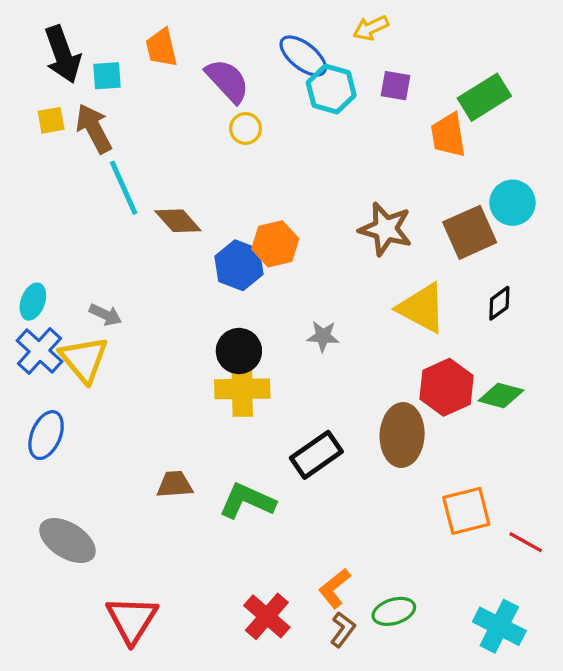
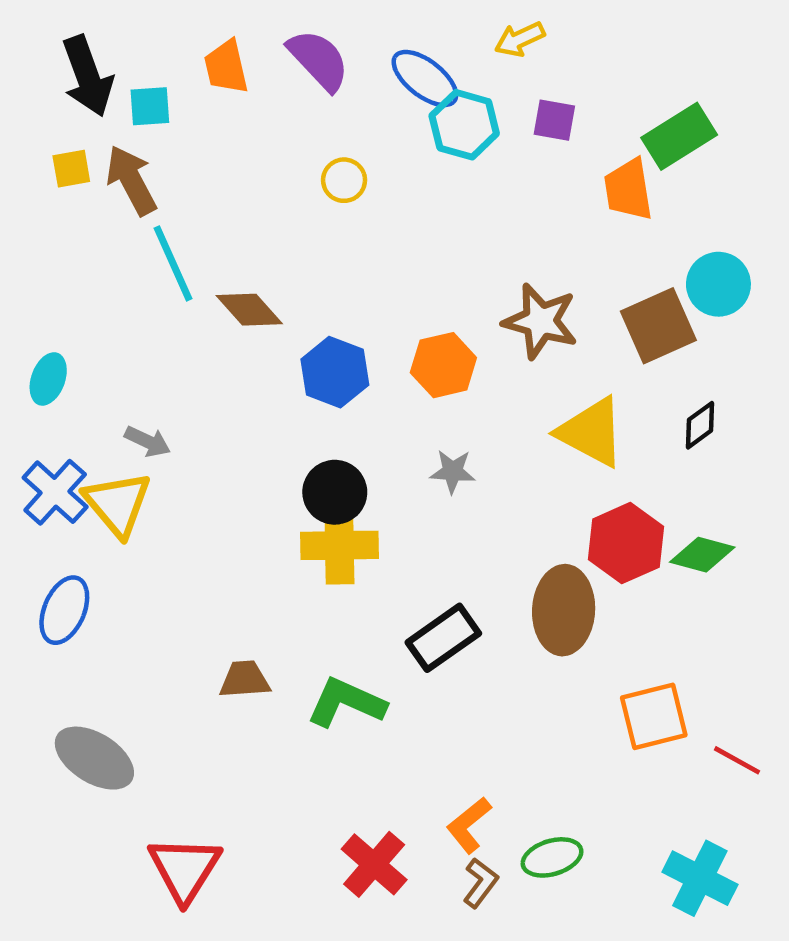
purple semicircle: (227, 81) -> (319, 60), moved
orange hexagon: (275, 244) -> (443, 365), moved
cyan ellipse: (33, 302) -> (48, 379), moved

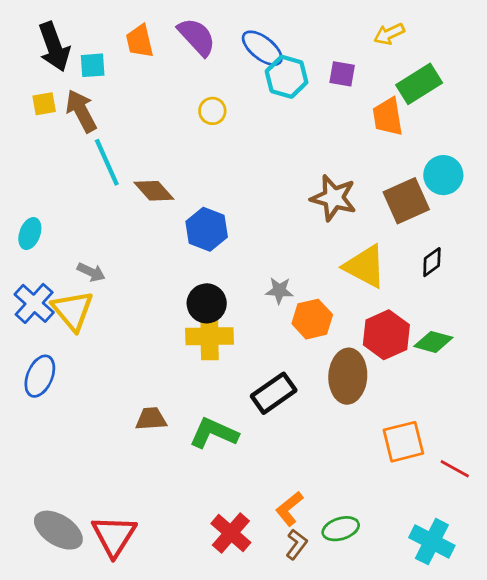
yellow arrow: (520, 39) -> (389, 34), moved
orange hexagon: (443, 365) -> (312, 319), moved
gray ellipse: (94, 758) -> (58, 530), moved

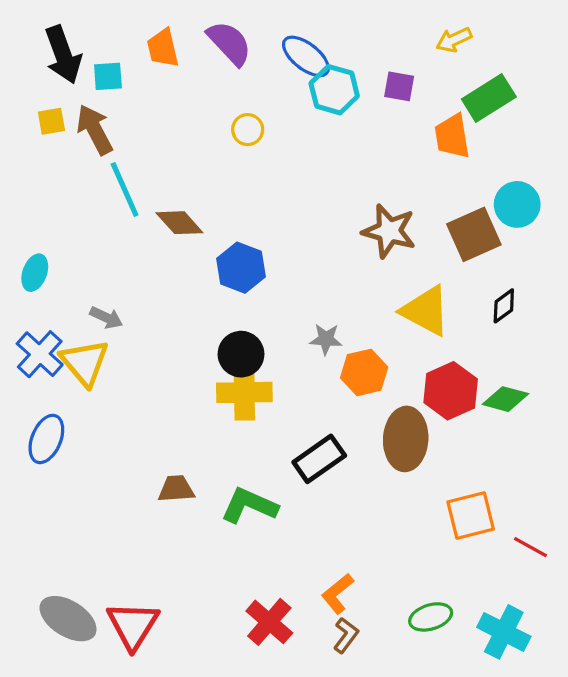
green ellipse: (341, 529) -> (431, 617), moved

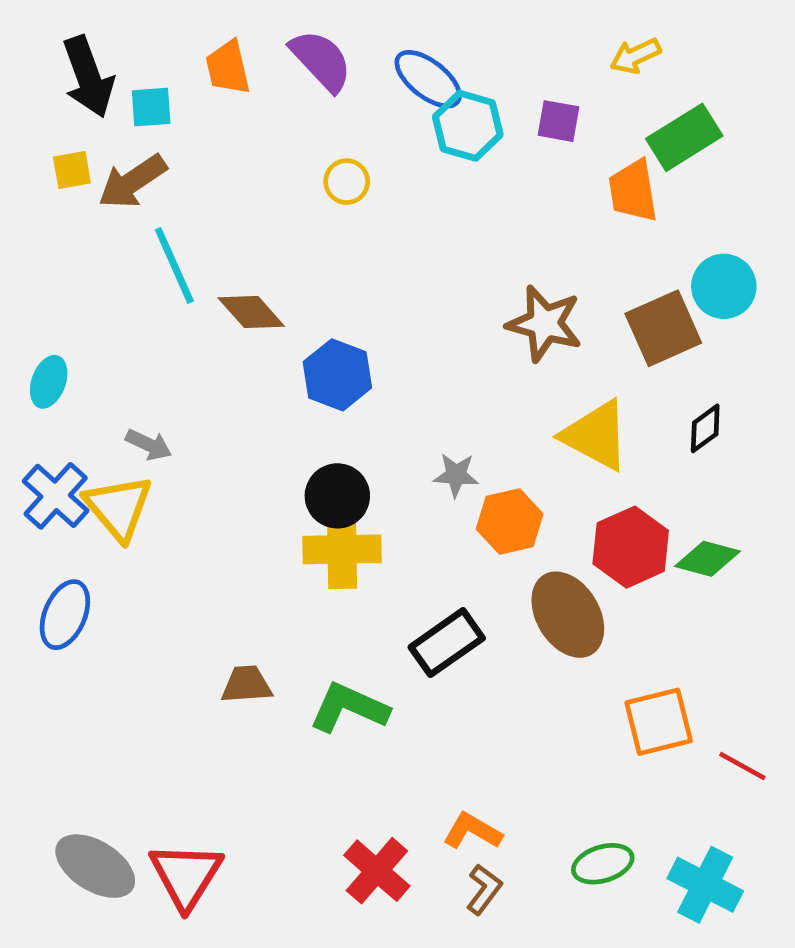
brown arrow: (95, 130) -> (132, 182), turned -96
brown ellipse: (406, 439) -> (568, 615), turned -34
orange L-shape: (337, 594) -> (472, 831), turned 69

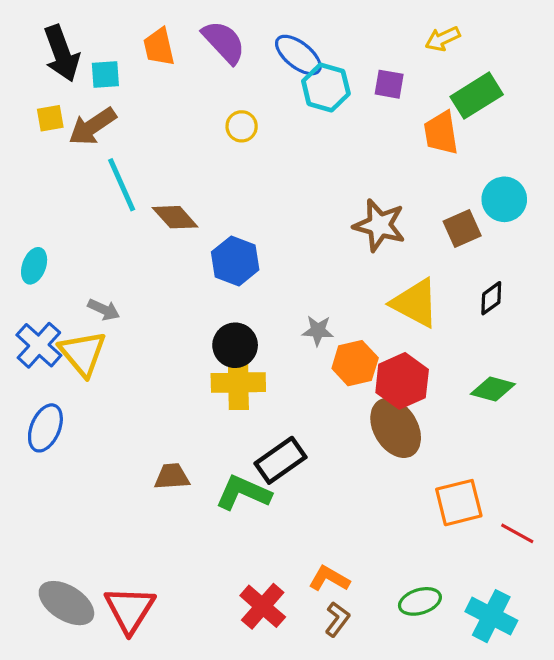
brown square: (663, 328) -> (462, 229), size x0.7
red hexagon: (631, 547) -> (402, 381), moved
black rectangle: (447, 643) -> (281, 460), moved

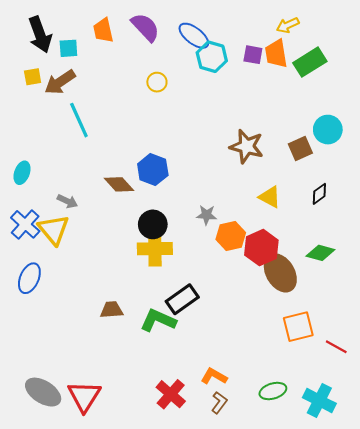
orange trapezoid: (441, 133) -> (276, 54), moved
brown diamond: (175, 217) -> (119, 184), moved
yellow triangle: (415, 303) -> (270, 197), size x0.7
brown ellipse: (396, 428) -> (280, 273), moved

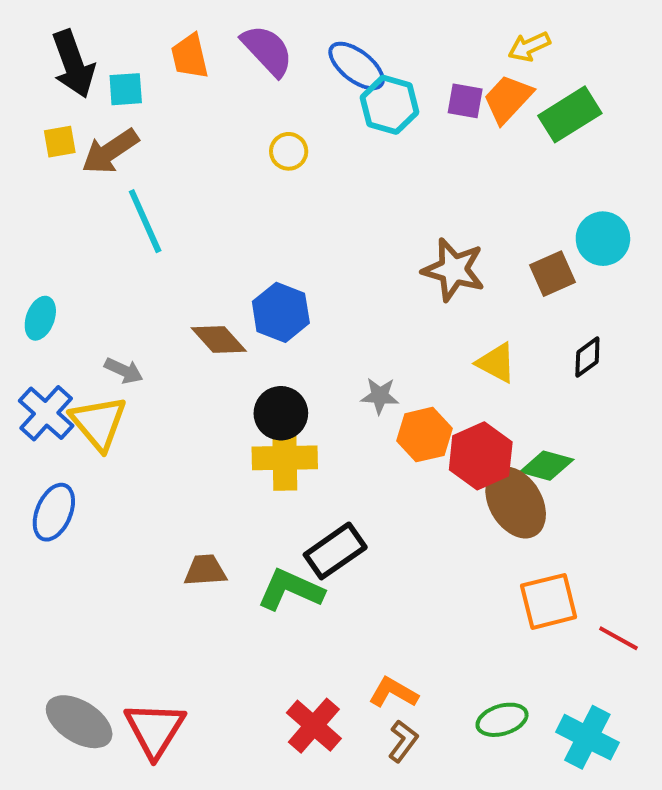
orange trapezoid: (276, 54) -> (508, 99), turned 52
green diamond: (320, 253) -> (547, 466), moved

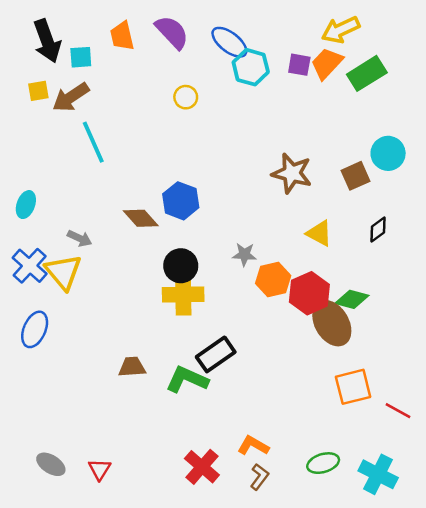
yellow arrow: (529, 47) -> (341, 30), size x1.4
gray ellipse: (79, 722) -> (51, 464), size x0.7
red triangle: (155, 729) -> (100, 469), size x0.6

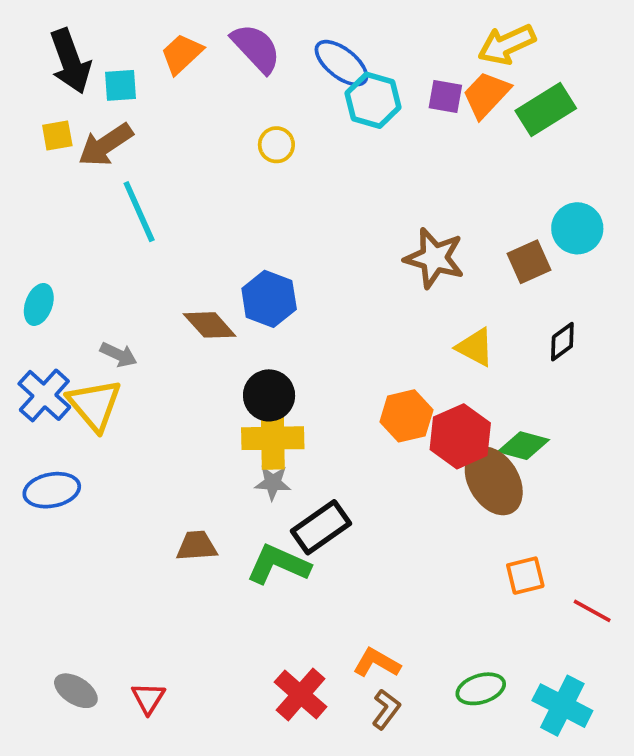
orange trapezoid: (122, 36) -> (182, 54), turned 60
gray star: (244, 254) -> (273, 483), moved
blue ellipse: (35, 329) -> (52, 490), turned 56
orange square: (353, 387) -> (525, 576), size x0.7

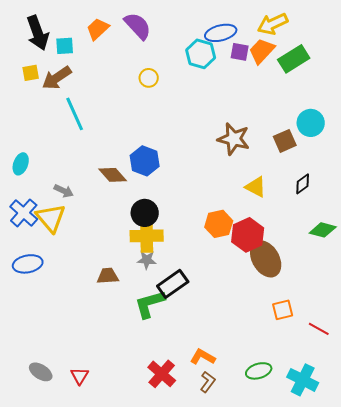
blue ellipse: (341, 63) -> (221, 33), moved, turned -52
green diamond: (523, 446) -> (323, 230), moved
brown trapezoid: (197, 546) -> (108, 276), moved
green L-shape: (278, 564) -> (150, 304), turned -40

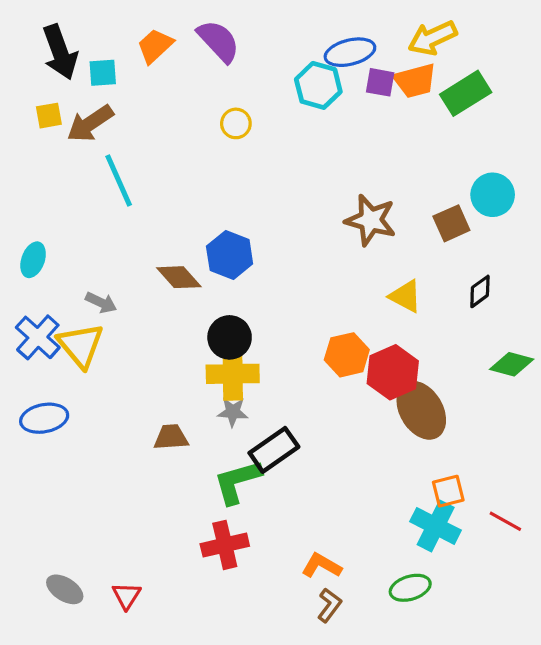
orange trapezoid: (262, 51) -> (415, 81), turned -148
red cross: (162, 374) -> (225, 545), moved, turned 36
cyan cross: (303, 380) -> (436, 526), moved

